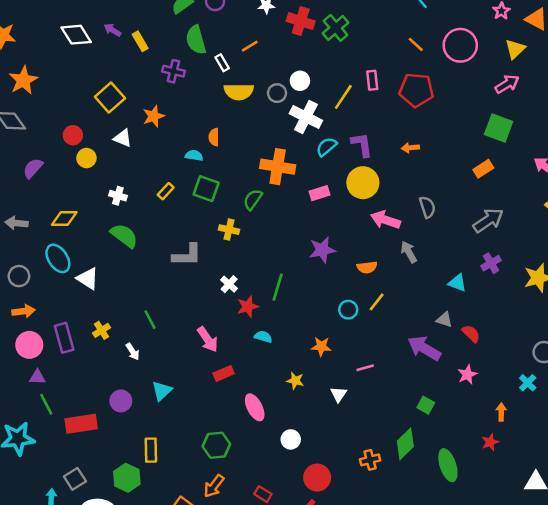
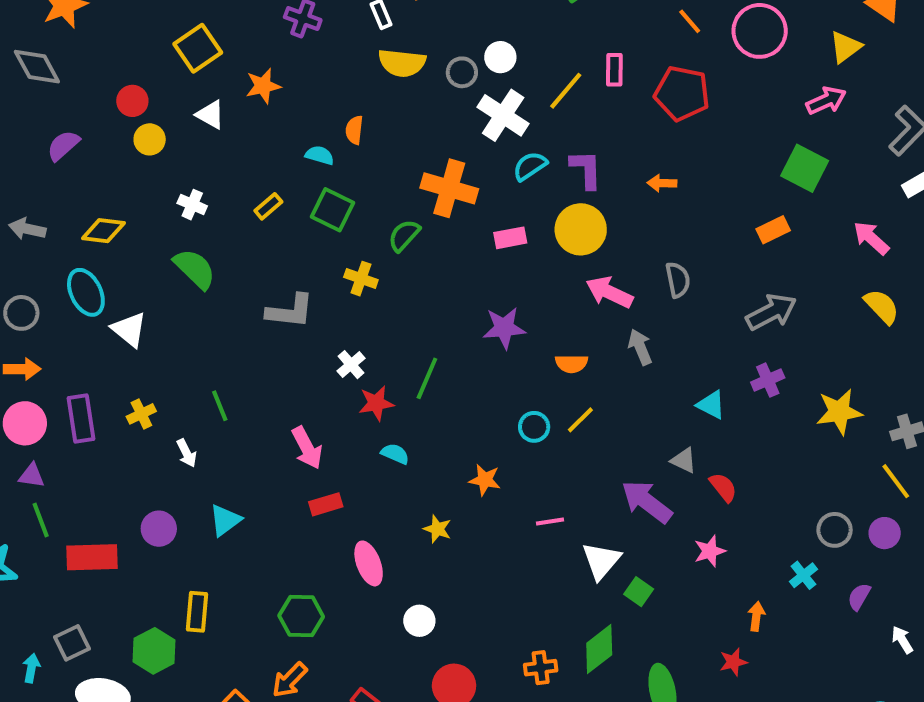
white triangle: (338, 394) -> (601, 561), moved, size x1.5

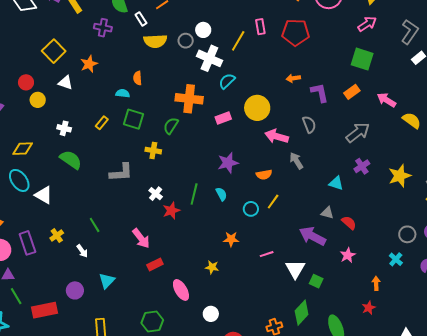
purple L-shape: (586, 169) -> (320, 93), moved
pink arrow: (871, 238) -> (386, 100), moved
cyan semicircle: (395, 454) -> (221, 194), moved, turned 48

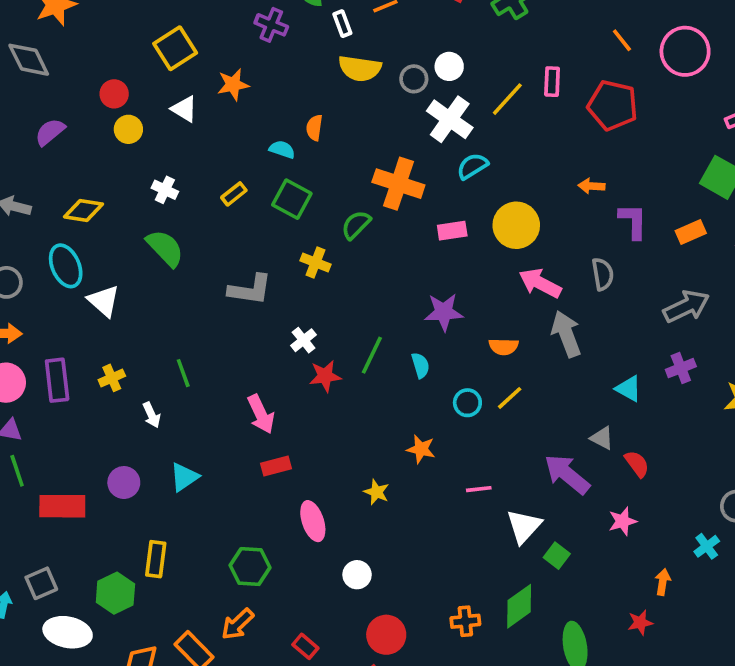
gray arrow: (296, 161) -> (566, 334), size x1.4

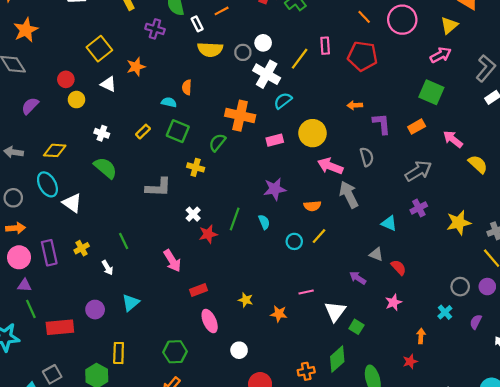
orange star: (421, 449) -> (279, 314), moved
red rectangle: (276, 466) -> (199, 290), moved
purple arrow: (567, 474) -> (358, 278), size x0.6

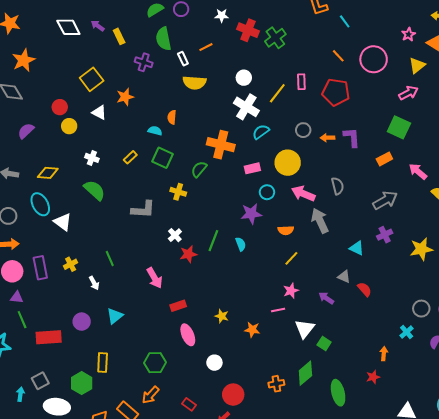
gray circle: (243, 52) -> (303, 130), moved
purple L-shape: (382, 124) -> (352, 137), moved
cyan circle: (294, 241) -> (267, 192), moved
pink star: (393, 302) -> (291, 291), moved

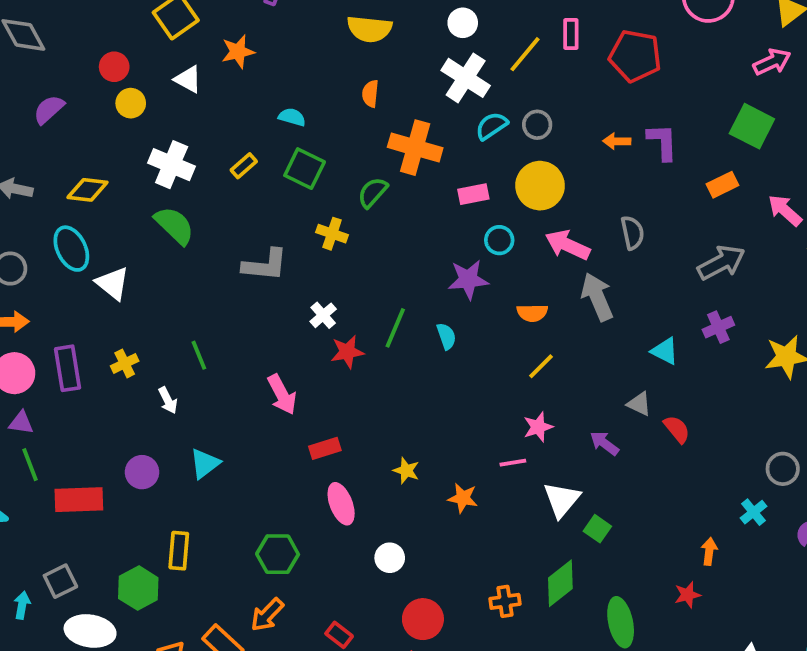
orange semicircle: (172, 117) -> (370, 94), moved
gray circle: (303, 130) -> (537, 125), moved
white cross: (92, 158) -> (172, 165), size x1.6

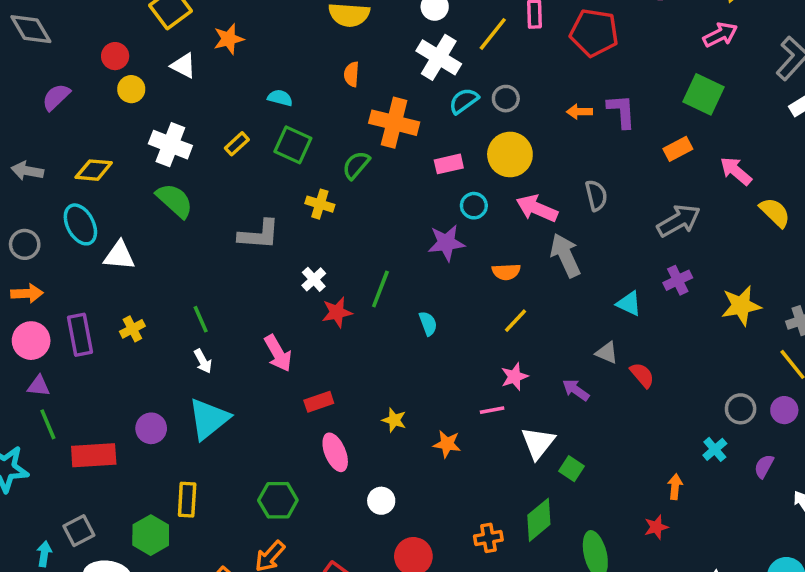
white triangle: (113, 283) -> (119, 255), turned -32
cyan semicircle: (446, 336) -> (428, 323), moved
white arrow: (168, 400) -> (203, 361), moved
cyan triangle: (205, 464) -> (209, 419), size x1.5

